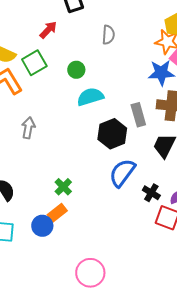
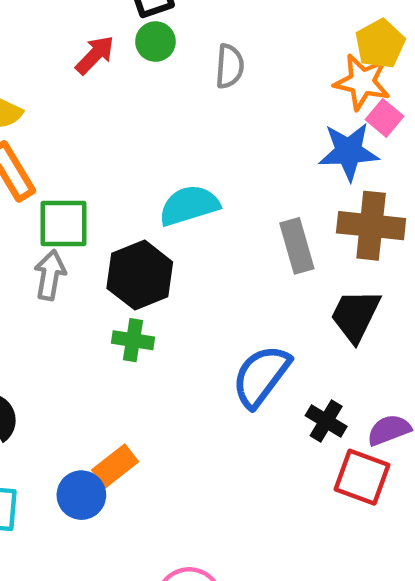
green square: (34, 63) -> (63, 223), moved, turned 30
green circle: (76, 70) -> (155, 42), moved
black hexagon: (112, 134) -> (140, 275), moved
green cross: (63, 187) -> (133, 340), moved, turned -36

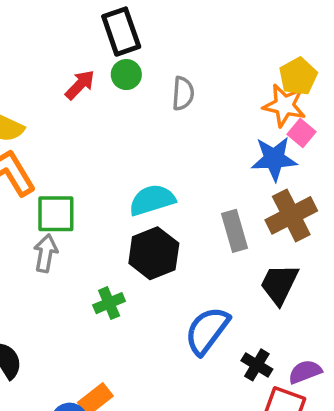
brown cross: (371, 226) -> (291, 215), turned -33
black hexagon: (140, 275) -> (154, 253), moved
green cross: (133, 340) -> (109, 303), turned -32

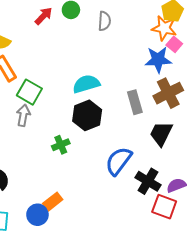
green square: (56, 214) -> (29, 92), turned 30
black cross: (257, 365) -> (148, 181), size x1.4

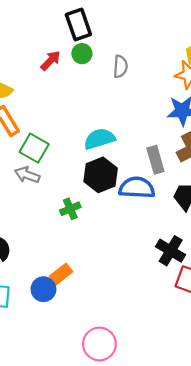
gray arrow: (23, 115) -> (27, 175), turned -80
blue semicircle: (119, 161) -> (137, 188), moved, turned 56

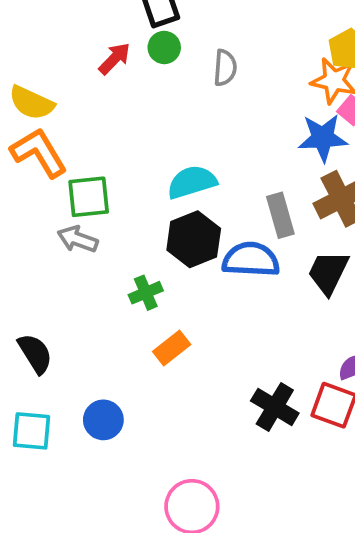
green square: (34, 148) -> (89, 197), turned -36
black cross: (171, 251) -> (275, 407), moved
orange rectangle: (61, 274) -> (172, 348), moved

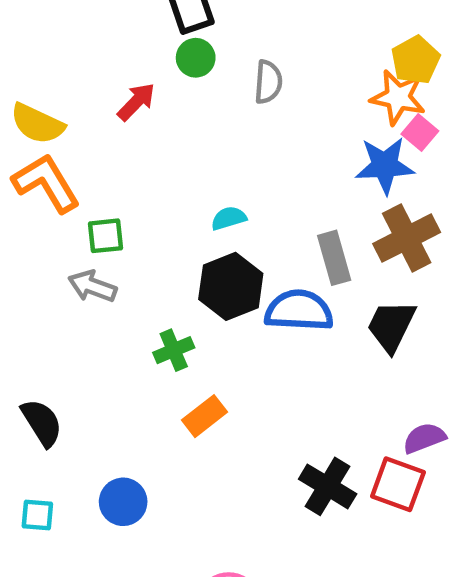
red arrow: (114, 59) -> (136, 102), moved
cyan semicircle: (192, 182) -> (229, 218), size x0.6
green square: (89, 197) -> (106, 236), size x0.7
cyan square: (31, 431) -> (37, 515), size x0.7

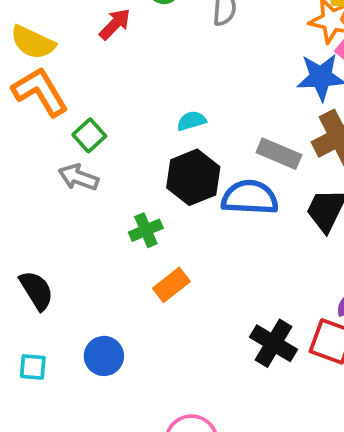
green square: (106, 236) -> (89, 135), turned -36
gray rectangle: (334, 258) -> (279, 154), turned -51

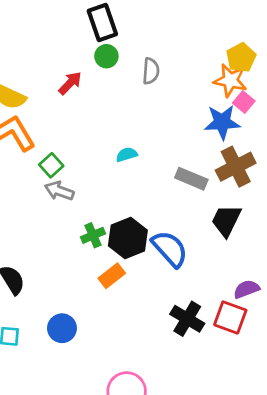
gray arrow: (78, 177) -> (59, 191), moved
black hexagon: (193, 177) -> (128, 238), moved
blue semicircle: (250, 197) -> (170, 249), moved, turned 45

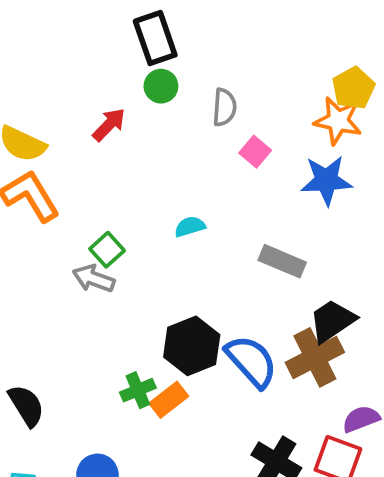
pink square: (244, 102) -> (255, 152), moved
green square: (51, 165) -> (107, 250), moved
brown cross: (236, 167) -> (315, 357), moved
black trapezoid: (226, 220) -> (332, 321), turned 30
green cross: (93, 235) -> (138, 390), moved

